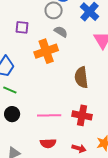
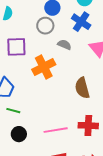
purple square: (22, 27) -> (16, 47), size x1.5
gray semicircle: (61, 32) -> (64, 45), moved

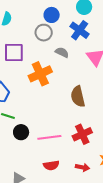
red cross: (88, 126) -> (82, 134), turned -30
black circle: (19, 134) -> (21, 132), moved

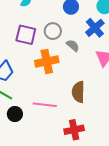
gray circle: (44, 33) -> (53, 31), moved
pink line: (49, 137) -> (45, 105), moved

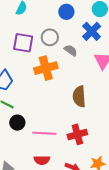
pink line: (45, 105) -> (44, 133), moved

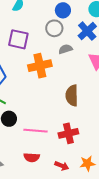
gray circle: (50, 37) -> (54, 28), moved
gray semicircle: (71, 50) -> (65, 49), turned -56

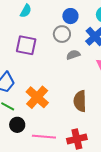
orange cross: (40, 66) -> (37, 97), moved, turned -35

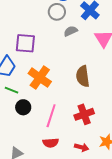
purple square: (26, 45) -> (25, 43), moved
pink line: (44, 137) -> (51, 116), turned -70

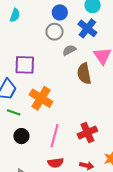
brown semicircle: (83, 76) -> (84, 74), moved
black circle: (23, 107) -> (21, 136), moved

